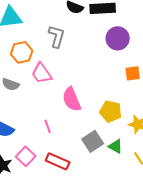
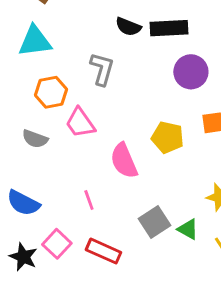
yellow pentagon: (111, 111) -> (168, 137), moved

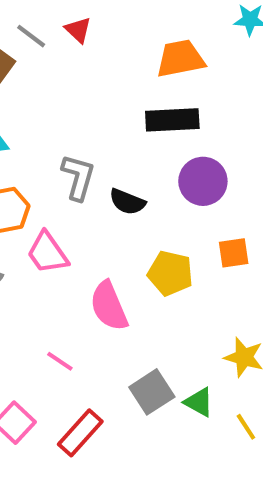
black semicircle: (128, 27) -> (127, 202), moved
pink line: (89, 200) -> (60, 361), turned -36
red rectangle: (103, 251) -> (80, 433), turned -72

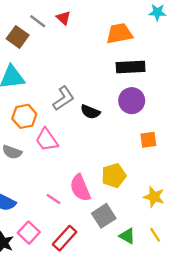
black rectangle: (172, 120) -> (131, 67), moved
gray L-shape: (78, 177) -> (63, 98), turned 40
yellow pentagon: (170, 273) -> (114, 176), moved, turned -30
pink semicircle: (109, 306) -> (80, 188), moved
green triangle: (199, 402) -> (127, 236), moved

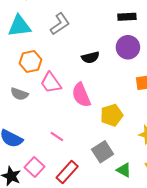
black rectangle: (131, 67) -> (127, 17), size x0.7
gray L-shape: (63, 98) -> (60, 24), moved
black semicircle: (90, 112) -> (90, 57), turned -36
pink semicircle: (80, 188) -> (81, 95), moved

